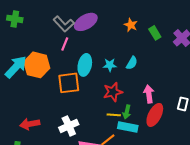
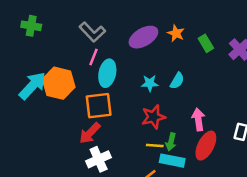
purple ellipse: (86, 22) -> (143, 37), moved
cyan ellipse: (85, 65) -> (107, 73), moved
red arrow: (30, 124) -> (90, 133), moved, turned -36

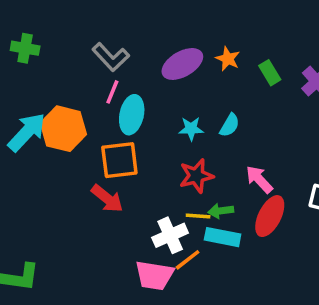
pink arrow: (198, 119) -> (259, 179), turned -35
red arrow: (90, 133) -> (107, 199), turned -95
green arrow: (171, 142) -> (221, 211), turned 70
white cross: (99, 159) -> (170, 235), moved

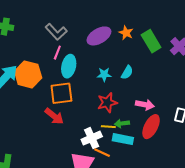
green rectangle: (270, 73) -> (151, 41), size x1.5
pink arrow: (259, 179) -> (145, 105), turned 144
orange line: (188, 260) -> (102, 153), turned 63

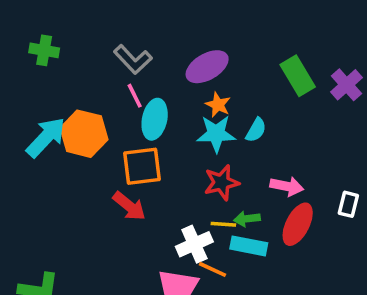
orange star: (126, 33) -> (218, 105), moved
pink line: (57, 53) -> (135, 96), turned -48
cyan star: (104, 74) -> (216, 134), size x1.5

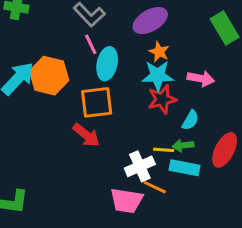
cyan semicircle: (256, 130) -> (190, 120), moved
red star: (222, 183) -> (162, 99), moved
pink arrow: (287, 186) -> (201, 79), moved

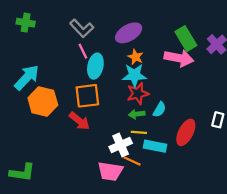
orange hexagon: (49, 76) -> (43, 102), moved
pink arrow: (201, 79) -> (179, 58), moved, size x1.4
green arrow: (183, 145) -> (137, 114), moved

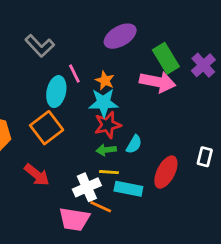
purple ellipse: (129, 33) -> (120, 36), moved
pink line: (83, 51) -> (74, 74), moved
orange square: (87, 96) -> (47, 128), turned -30
red arrow: (79, 121) -> (37, 175), moved

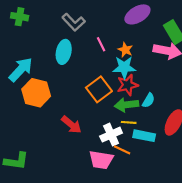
cyan ellipse: (56, 92) -> (64, 52), moved
orange square: (47, 128) -> (99, 89), moved
green arrow: (106, 150) -> (126, 105), size x1.5

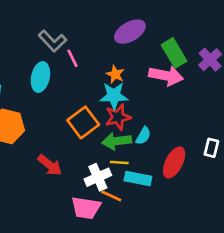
pink line: (101, 44) -> (72, 58), moved

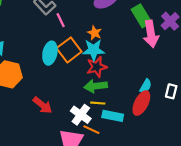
pink arrow: (166, 76) -> (151, 34), moved, turned 70
cyan ellipse: (40, 77) -> (50, 53), moved
orange square: (83, 122) -> (69, 50), moved
cyan semicircle: (143, 136) -> (146, 86), moved
white cross: (98, 177) -> (81, 115), turned -30

